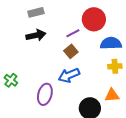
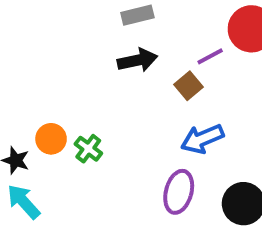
brown square: (71, 51) -> (189, 86), moved
purple ellipse: (45, 94) -> (179, 192), moved

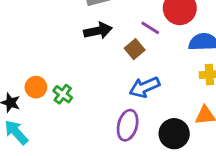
purple line: (210, 56) -> (150, 28), turned 60

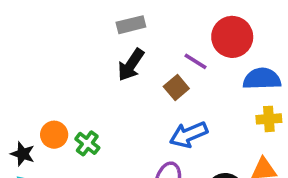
black arrow: (98, 31) -> (131, 65), turned 136

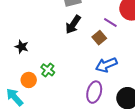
orange circle: (54, 135) -> (29, 80), moved
black star: (23, 154) -> (22, 47), moved

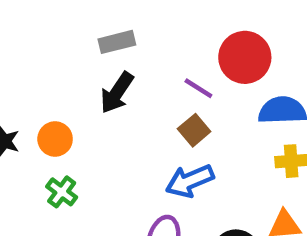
brown square: (99, 38) -> (194, 130), moved
orange circle: (29, 80) -> (55, 139), moved

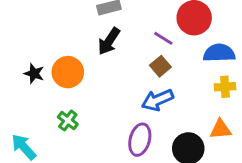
orange circle: (55, 139) -> (68, 72), size x1.4
green cross: (62, 192) -> (68, 121), moved

